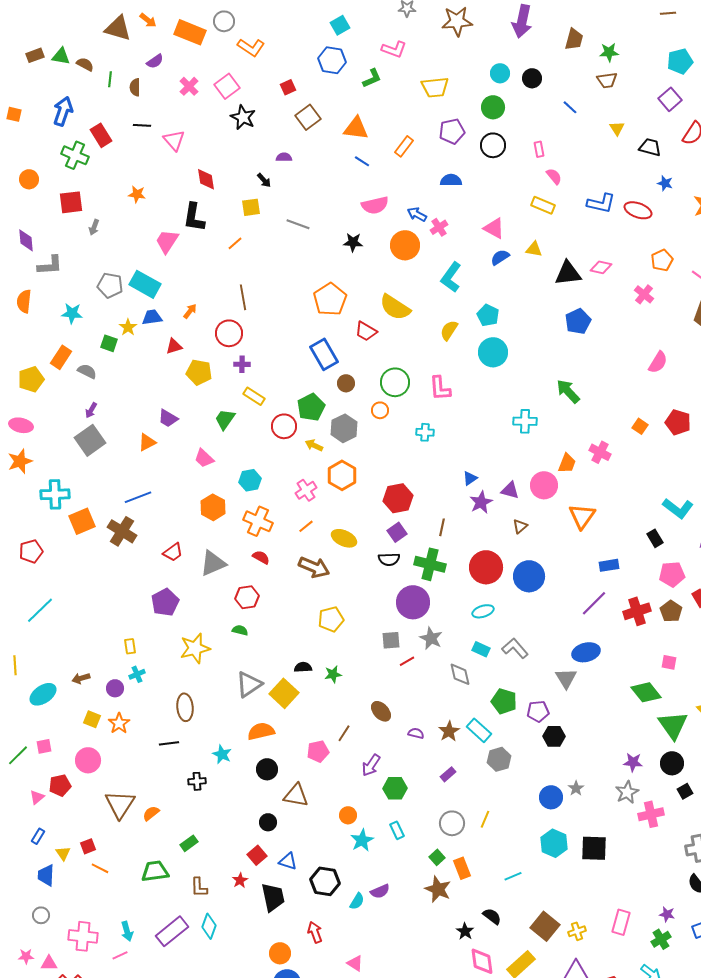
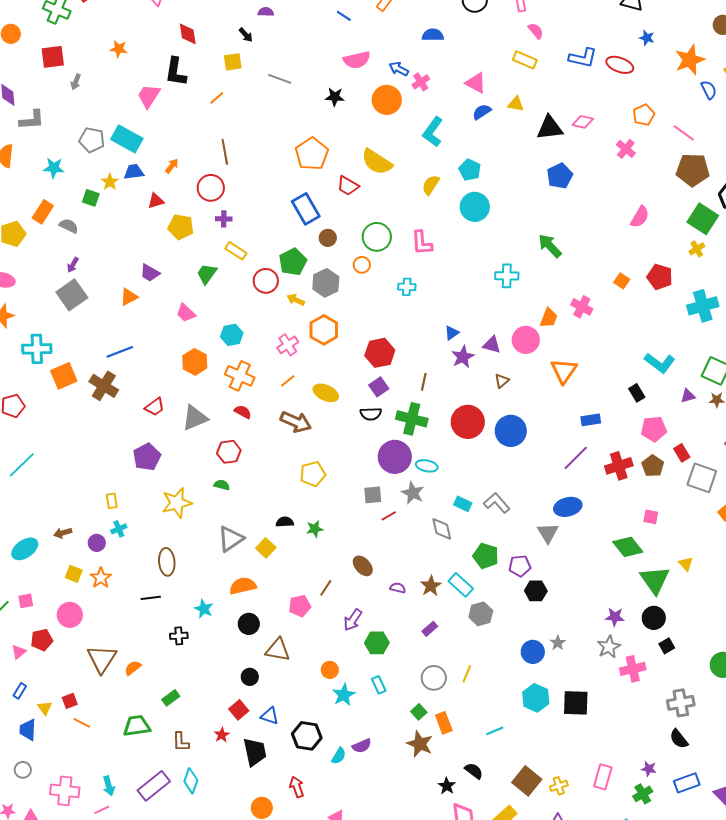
cyan ellipse: (483, 611) -> (427, 466), moved, turned 30
yellow square: (284, 693) -> (266, 548), size x0.7

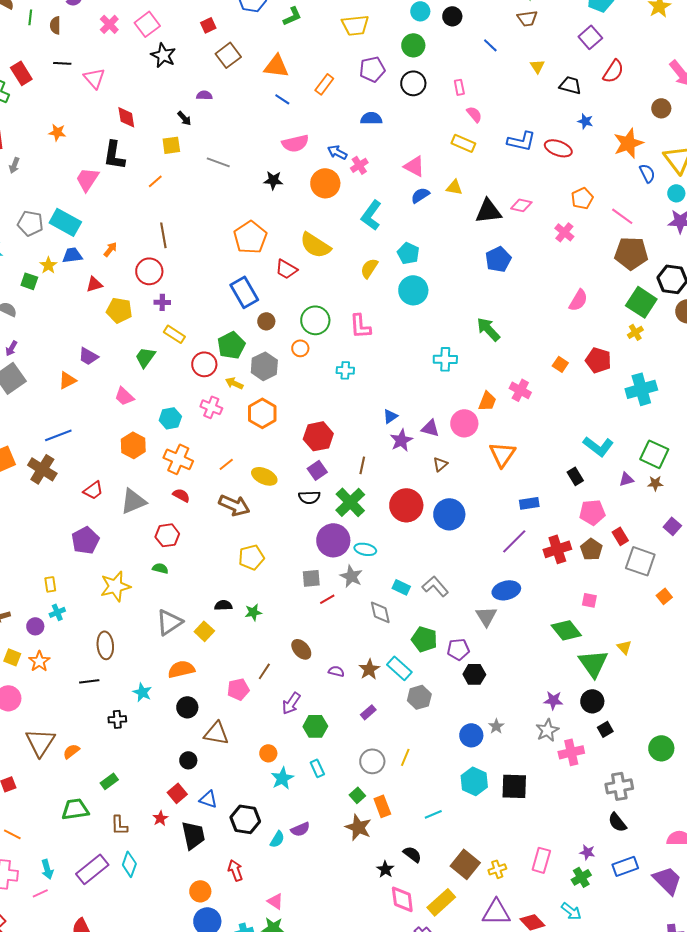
pink cross: (288, 345) -> (211, 407), moved, turned -35
green cross: (412, 419) -> (350, 502), turned 32
orange line: (82, 723) -> (12, 834), moved

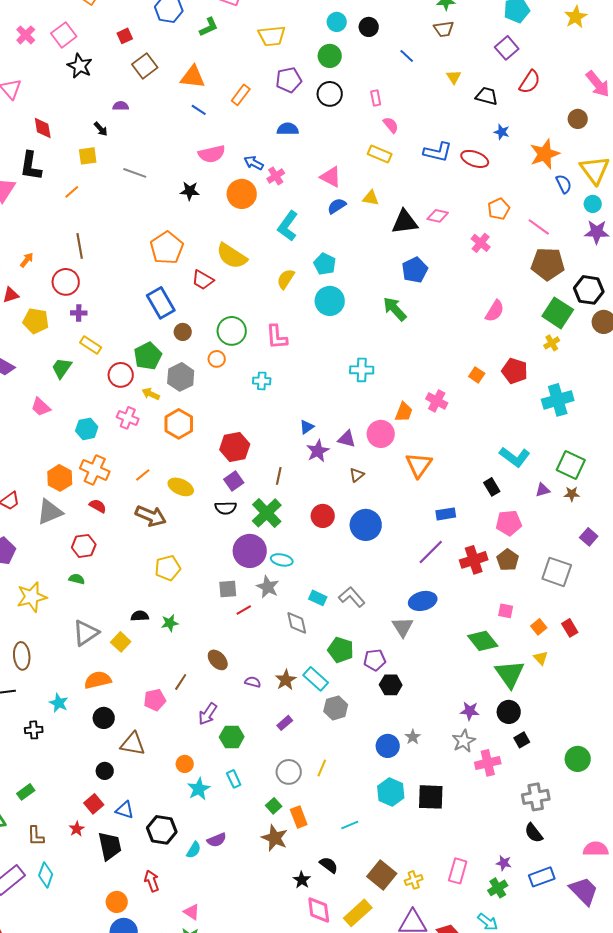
green arrow: (488, 329) -> (395, 309), moved
orange hexagon: (133, 445) -> (60, 478), moved
red circle: (406, 505) -> (323, 516), size x0.7
red rectangle: (620, 536) -> (570, 628), moved
orange square: (664, 596) -> (539, 627), moved

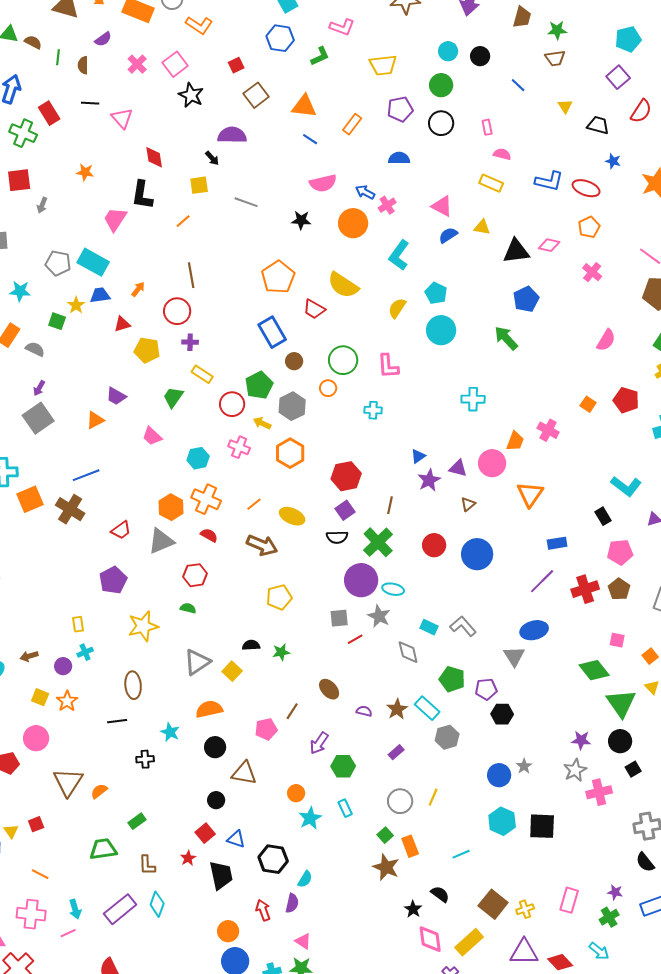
purple semicircle: (121, 106) -> (232, 135), size x1.8
pink semicircle: (391, 125) -> (502, 154), turned -36
orange pentagon: (499, 209) -> (589, 227), moved
purple semicircle: (217, 840) -> (292, 903), moved, turned -54

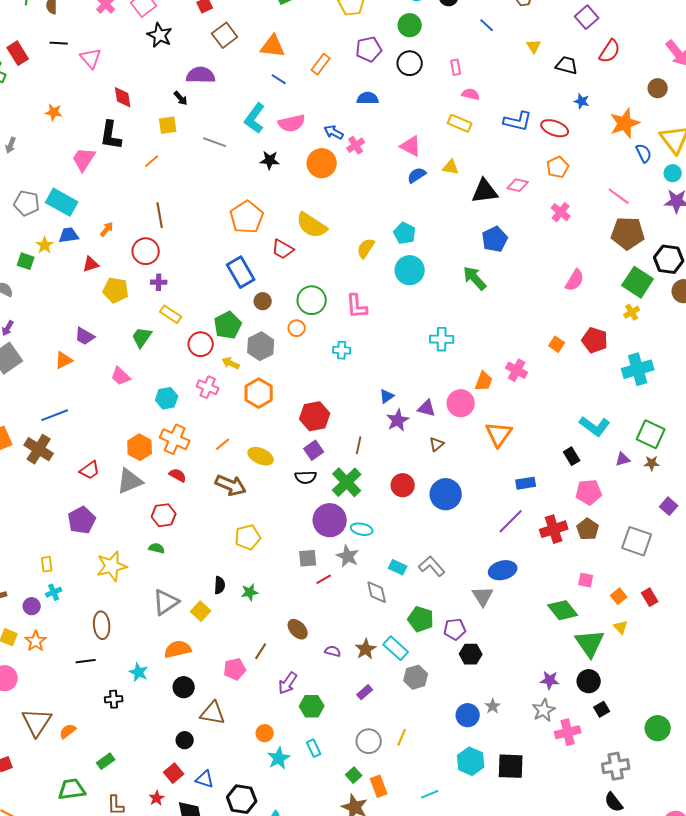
cyan L-shape: (399, 255) -> (255, 118), moved
black semicircle: (251, 645) -> (220, 585), turned 96

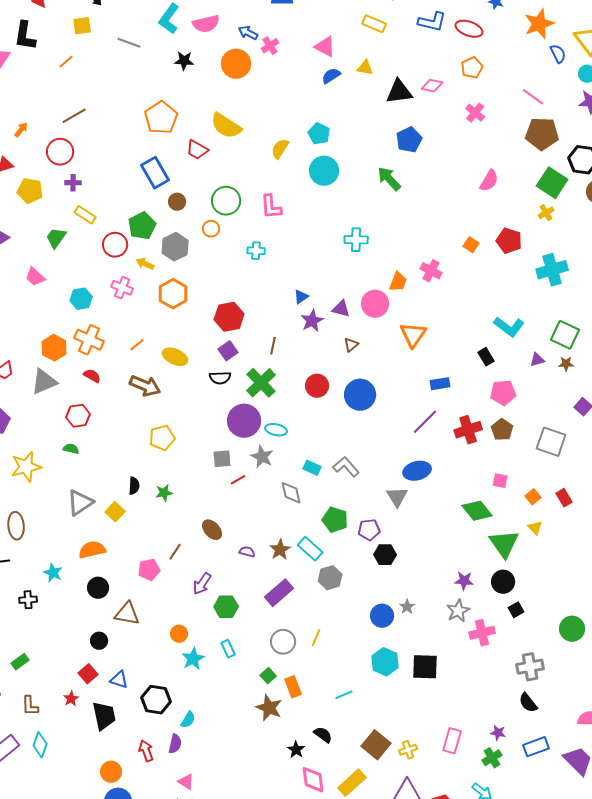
brown line: (160, 215) -> (74, 116), turned 70
purple rectangle: (365, 692) -> (279, 593), size x1.8

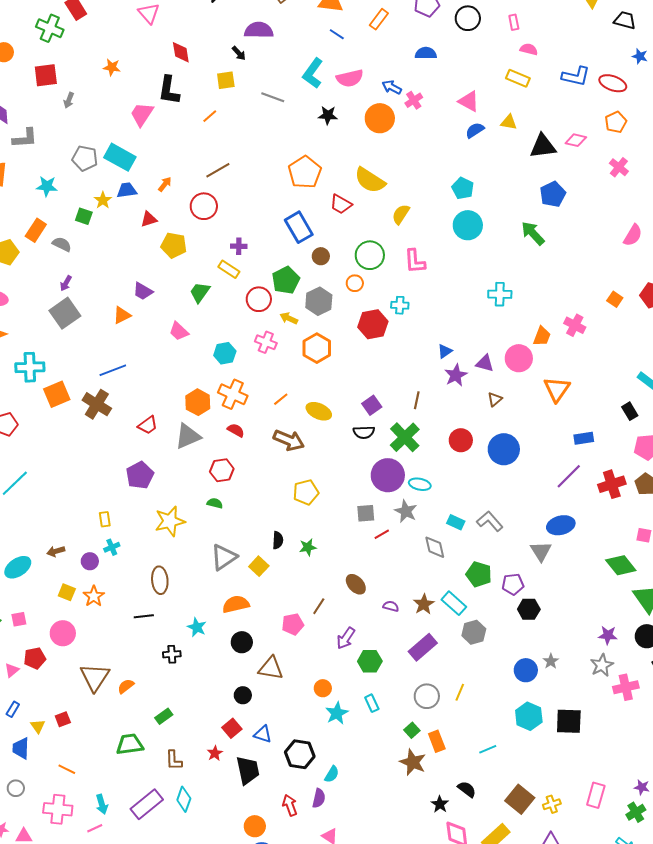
yellow semicircle: (280, 149) -> (401, 214), moved
purple cross: (73, 183) -> (239, 246), moved
red hexagon: (229, 317) -> (373, 324), moved

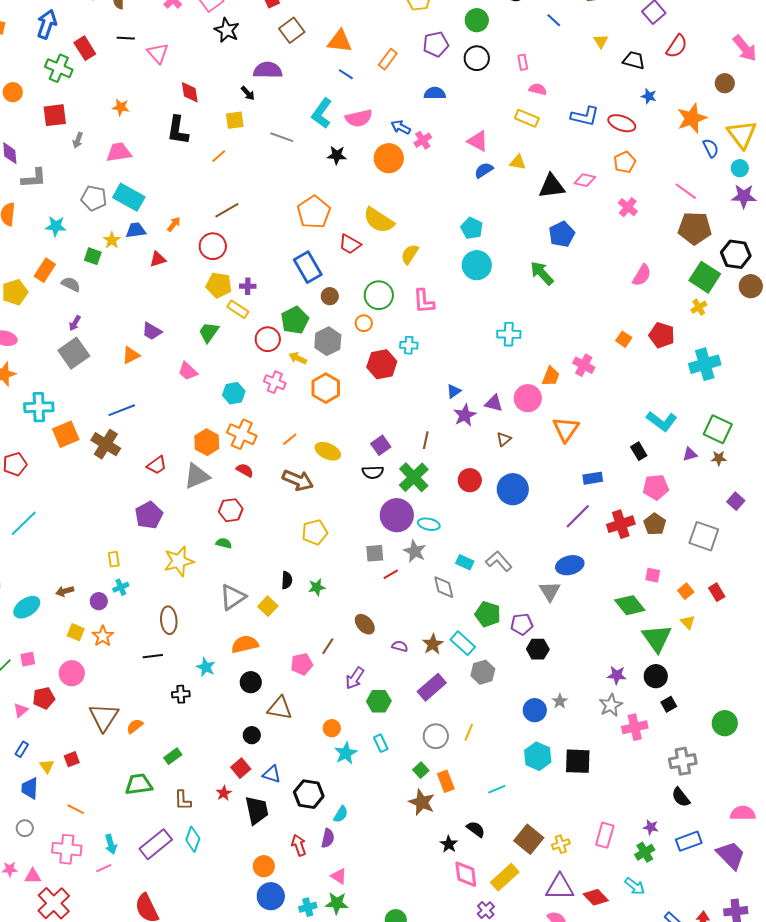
pink trapezoid: (142, 114) -> (119, 152), moved, turned 48
yellow pentagon: (174, 245) -> (219, 285), moved

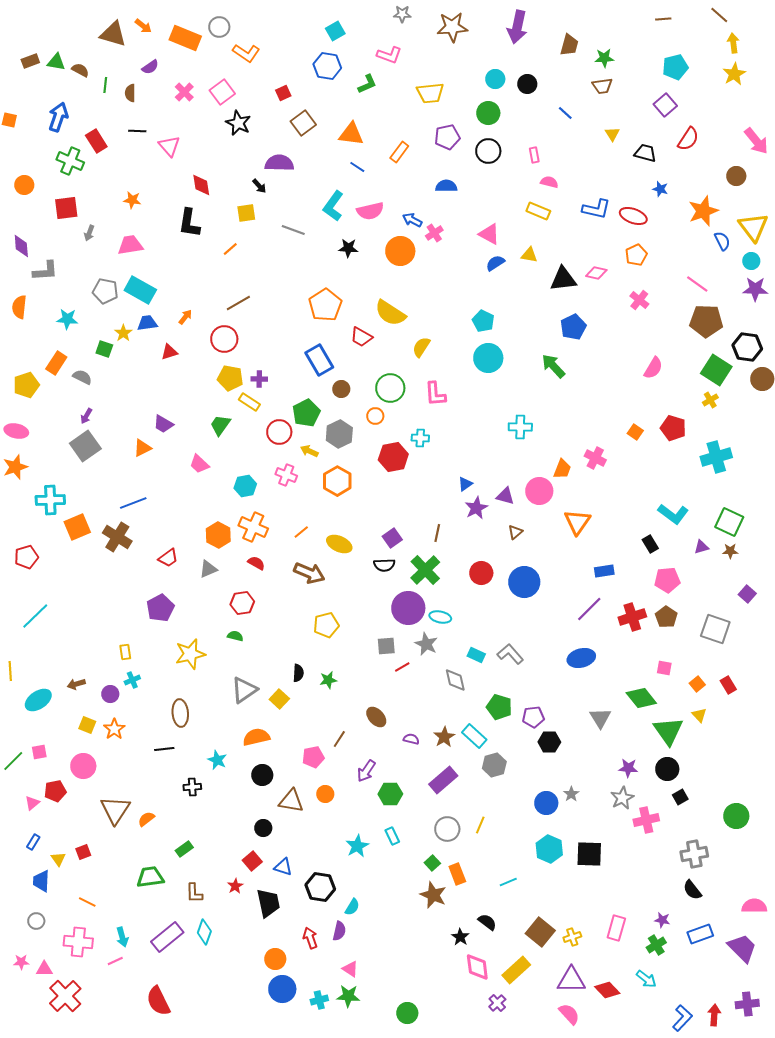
gray triangle: (197, 476) -> (208, 569), size x0.7
gray triangle: (550, 591) -> (600, 718), moved
orange circle: (332, 728) -> (325, 794), moved

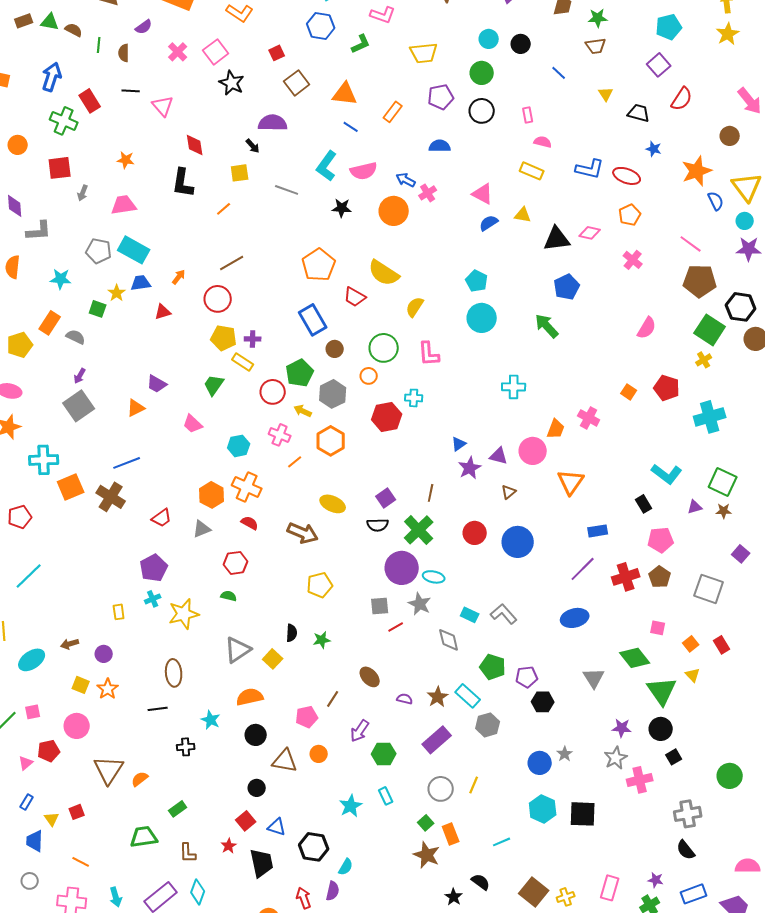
orange line: (301, 532) -> (295, 462), moved
cyan cross: (132, 680) -> (153, 599), moved

